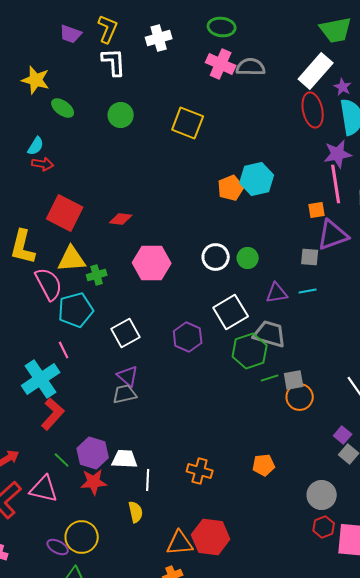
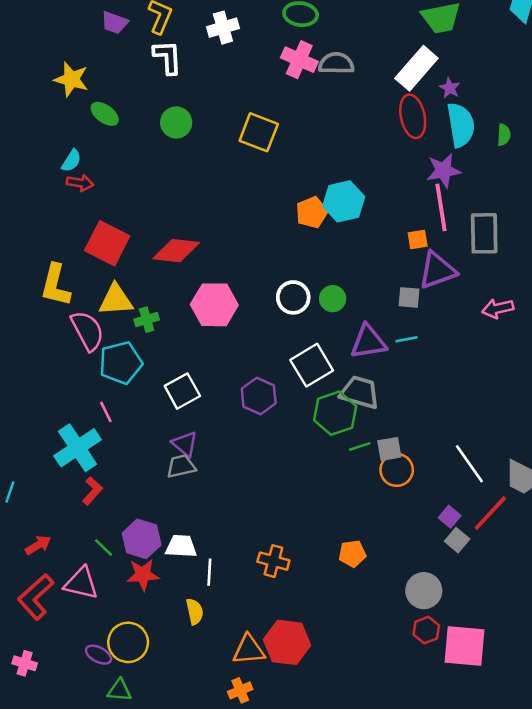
red diamond: (121, 219) -> (176, 251), size x1.6
purple triangle: (277, 293) -> (368, 342), size x1.4
red L-shape: (53, 414) -> (92, 491), size x0.7

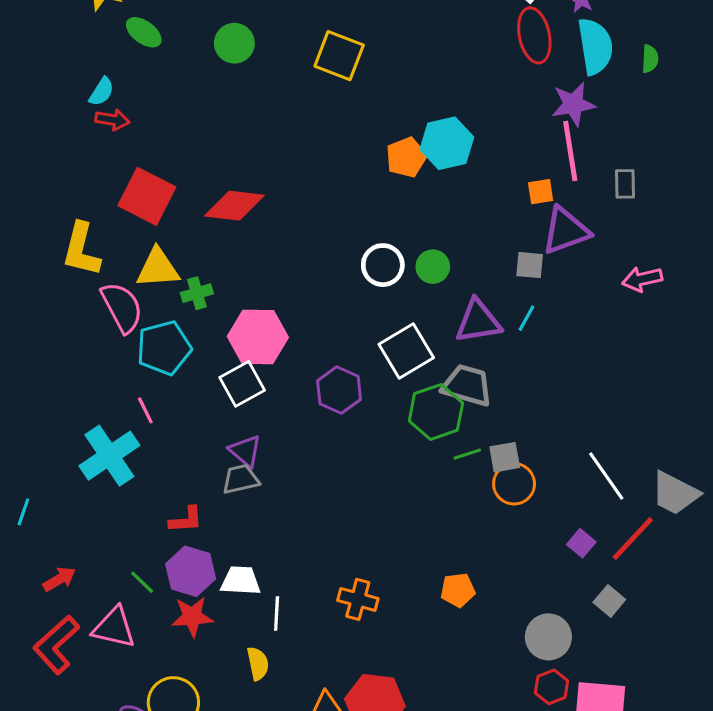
gray rectangle: (484, 233) -> (625, 184), size x0.6
pink hexagon: (214, 305) -> (258, 337), moved
cyan line: (407, 339) -> (527, 318), turned -50
red L-shape: (92, 491) -> (186, 520), moved, turned 44
gray square: (457, 540) -> (609, 601), moved

